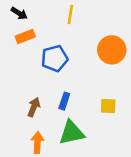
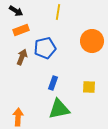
brown arrow: (34, 107) -> (22, 57), moved
orange arrow: (37, 142) -> (18, 117), moved

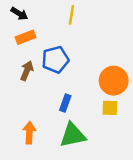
orange circle: (92, 41) -> (114, 81), moved
orange arrow: (18, 117) -> (29, 133), moved

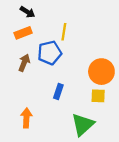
black arrow: (19, 14) -> (27, 12), moved
yellow line: (71, 15) -> (64, 32), moved
green triangle: (73, 135) -> (83, 125), moved, turned -30

